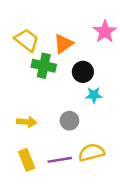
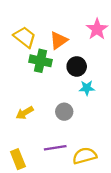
yellow arrow: (27, 122) -> (25, 113), turned 144
yellow semicircle: (91, 152) -> (85, 156), moved
yellow rectangle: (27, 160) -> (18, 159), moved

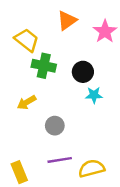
orange triangle: (59, 40) -> (67, 20), moved
gray circle: (64, 112) -> (55, 126), moved
yellow arrow: (25, 113) -> (27, 102), moved

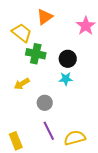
orange triangle: (67, 20) -> (45, 17), moved
cyan star: (94, 95) -> (66, 79), moved
purple line: (60, 160) -> (49, 131), turned 72

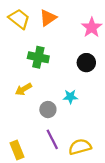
yellow trapezoid: (22, 33) -> (19, 19), moved
black circle: (68, 59) -> (86, 63), moved
cyan star: (66, 79) -> (70, 97), moved

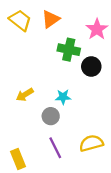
green cross: (38, 57) -> (69, 50), moved
cyan star: (70, 97) -> (63, 97), moved
yellow semicircle: (80, 147) -> (91, 143), moved

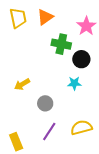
yellow trapezoid: (20, 20) -> (18, 18), turned 40
cyan star: (63, 97) -> (74, 83), moved
purple line: (55, 148) -> (49, 132), turned 60

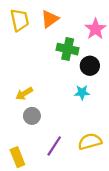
gray circle: (45, 103) -> (32, 116), moved

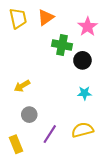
cyan star: (82, 92) -> (85, 93), moved
gray circle: (32, 116) -> (29, 115), moved

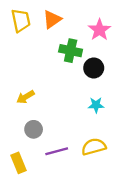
purple line: (50, 134) -> (57, 151), turned 42

